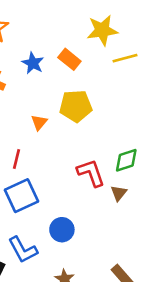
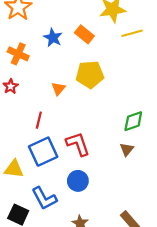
red L-shape: (91, 173) -> (78, 144), moved

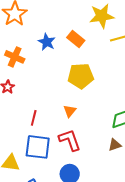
orange triangle: (58, 89) -> (70, 111), moved
brown triangle: (127, 149) -> (115, 145), turned 32
blue square: (43, 152) -> (38, 147), turned 32

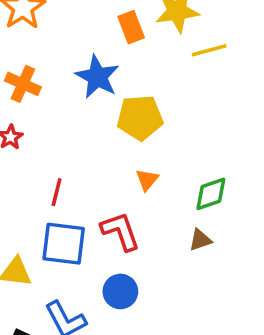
orange rectangle: (76, 39) -> (131, 27), moved, turned 30
blue star: (47, 42) -> (97, 77), moved, size x1.4
orange triangle: (70, 111) -> (147, 180), moved

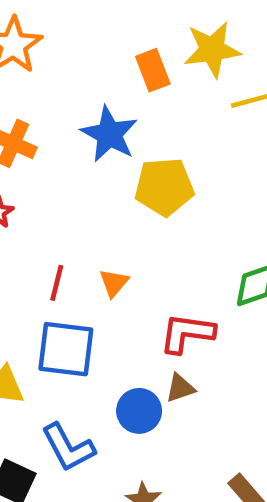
orange triangle: (147, 180) -> (114, 283), moved
red L-shape: (120, 231) -> (187, 333), moved, turned -63
brown triangle: (200, 240) -> (180, 388), moved

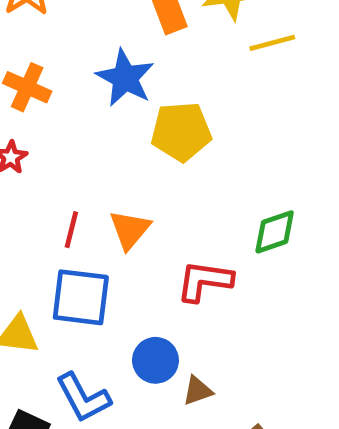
orange triangle: (114, 283) -> (130, 230), size x1.4
brown triangle: (180, 388) -> (198, 391), moved

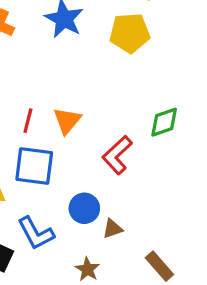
yellow pentagon: (181, 132) -> (130, 33), moved
red L-shape: (205, 281) -> (117, 155), turned -51

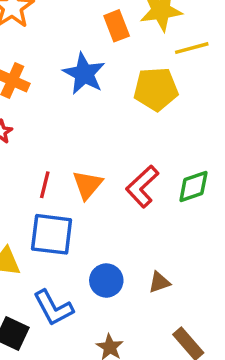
red L-shape: (117, 155) -> (142, 186), moved
brown triangle: (113, 229) -> (159, 282), moved

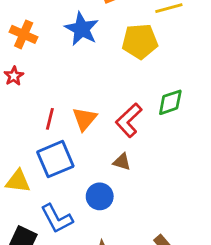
green diamond: (193, 186) -> (170, 102), moved
blue square: (52, 234) -> (55, 159), turned -30
brown triangle: (159, 282) -> (122, 162), moved, turned 36

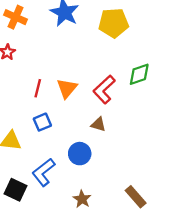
blue square: (55, 159) -> (42, 122), size x0.6
blue L-shape: (57, 219) -> (44, 172), turned 80

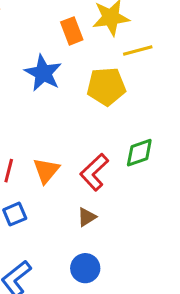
brown triangle: (98, 124) -> (87, 217), turned -49
blue circle: (80, 154) -> (85, 268), moved

